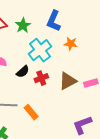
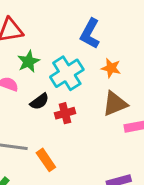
green star: (23, 25) -> (29, 62), moved
brown triangle: (68, 81) -> (115, 104), moved

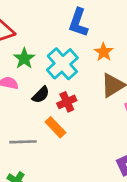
orange star: (111, 68) -> (104, 52), turned 30
orange rectangle: (46, 160) -> (55, 127), moved

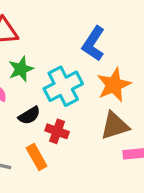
orange star: (104, 52) -> (114, 85), size x1.5
red cross: (67, 102) -> (57, 131), turned 30

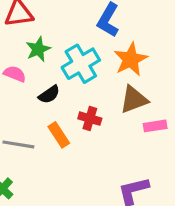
red cross: (57, 131) -> (90, 119), moved

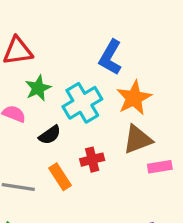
red cross: (90, 119) -> (92, 160), turned -30

